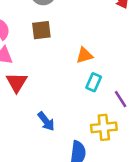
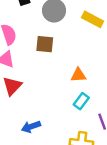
blue arrow: (46, 121) -> (31, 127), turned 96

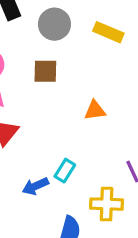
cyan rectangle: (81, 101) -> (65, 171), moved

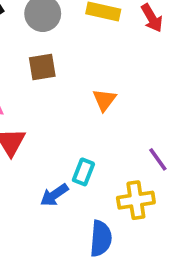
orange triangle: (95, 110) -> (104, 100), turned -35

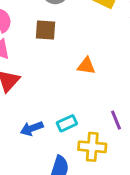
orange triangle: (104, 100) -> (86, 66), turned 48
cyan rectangle: (83, 172) -> (67, 123), moved, turned 30

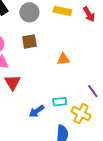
cyan rectangle: (67, 123) -> (60, 102), turned 32
yellow cross: (92, 147) -> (81, 114), turned 36

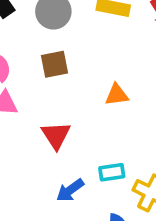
red triangle: (13, 82) -> (56, 135), moved

